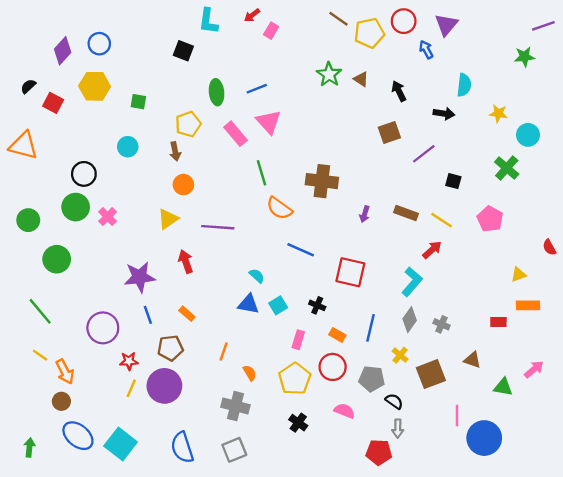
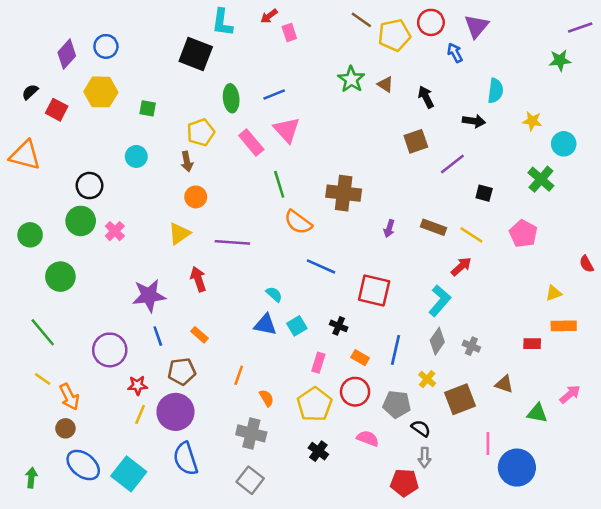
pink rectangle: (271, 31) -> (289, 33), turned -49
black square: (183, 51) -> (196, 54), size x1.5
blue semicircle: (182, 447) -> (186, 459), moved
gray square: (234, 450) -> (250, 480), turned -30

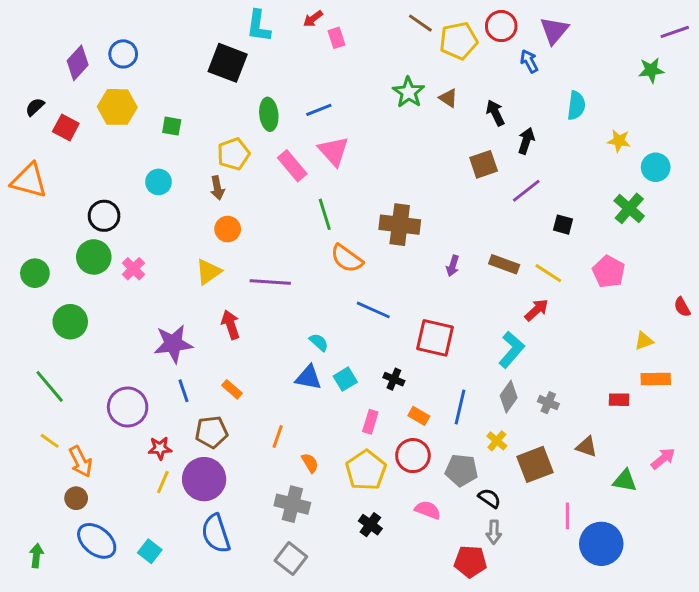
black arrow: (474, 121) -> (526, 141), moved, turned -80
cyan square: (129, 474) -> (150, 551), size x0.6

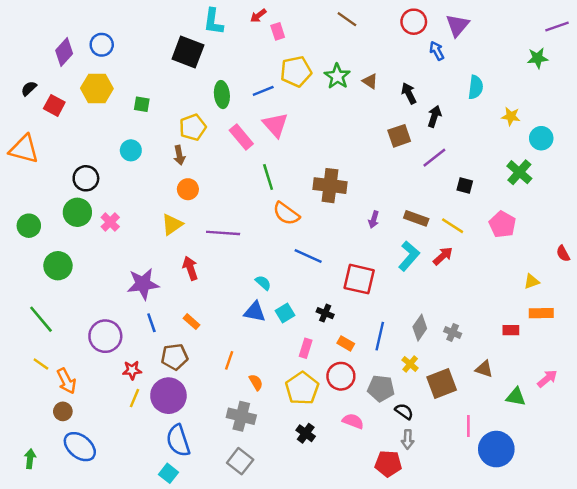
yellow pentagon: (459, 41) -> (296, 71), moved
cyan L-shape: (512, 350) -> (409, 256), moved
cyan square: (150, 551) -> (168, 473), moved

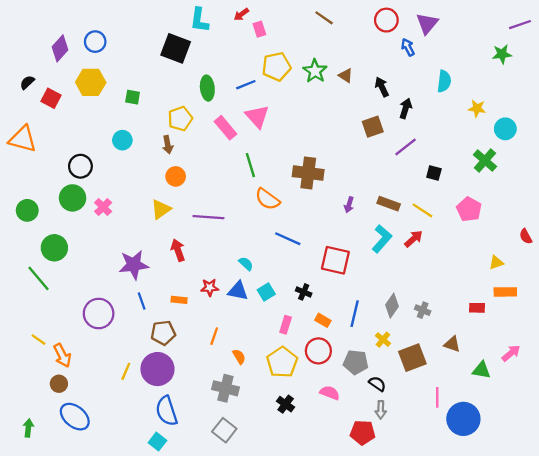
green line: (41, 319) -> (39, 278), moved
orange rectangle: (192, 322) -> (179, 300), turned -35
red star: (132, 370) -> (210, 287), moved

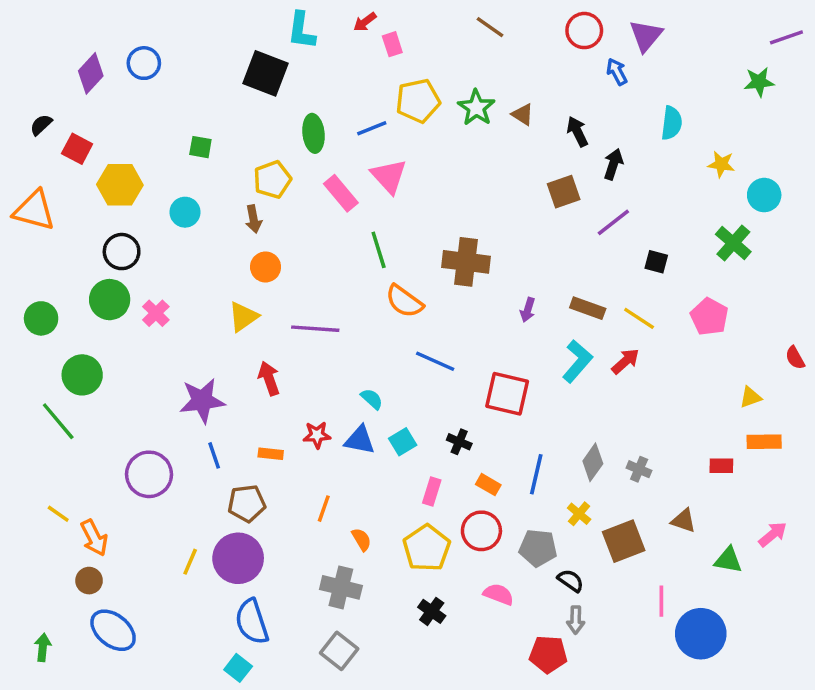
yellow hexagon: (91, 82) -> (120, 185), moved

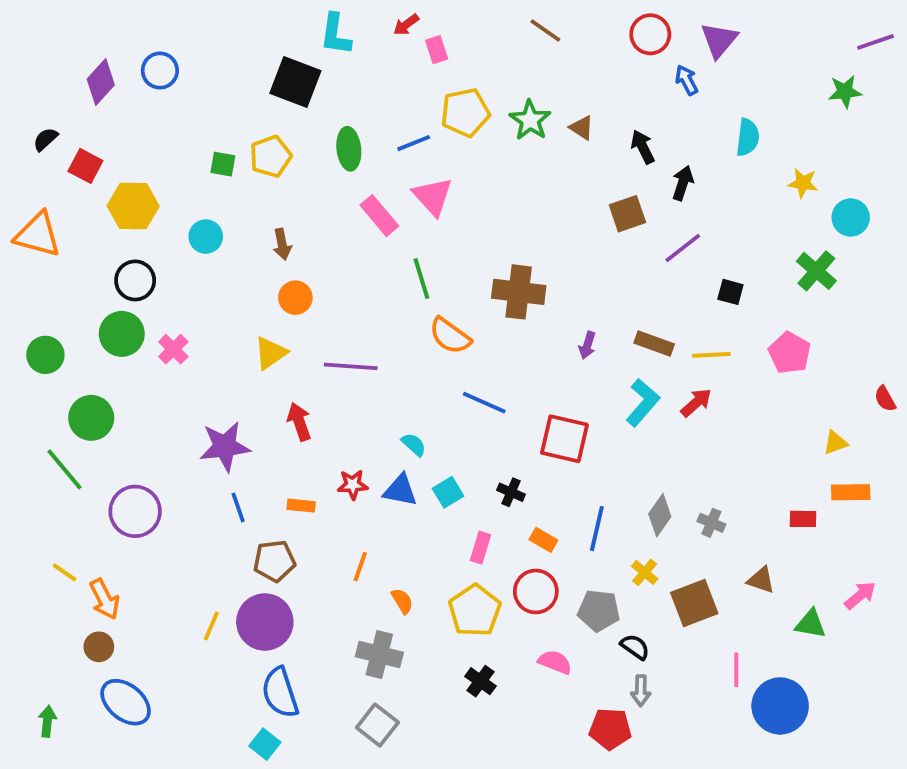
yellow pentagon: (272, 180) -> (271, 156), moved
yellow line: (639, 318) -> (711, 355), turned -36
purple circle: (149, 474) -> (135, 511), moved

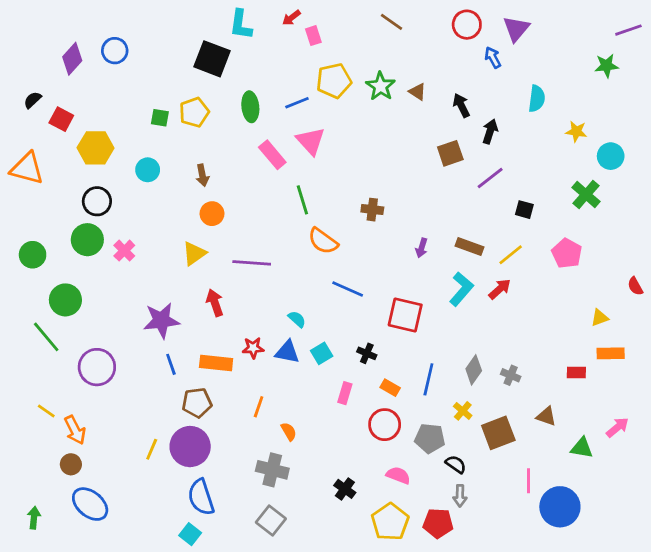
brown cross: (519, 292) -> (372, 210), size x0.6
yellow line: (711, 355) -> (511, 255), turned -36
orange rectangle: (301, 506) -> (216, 363), size x1.6
yellow pentagon: (475, 611) -> (390, 522), moved

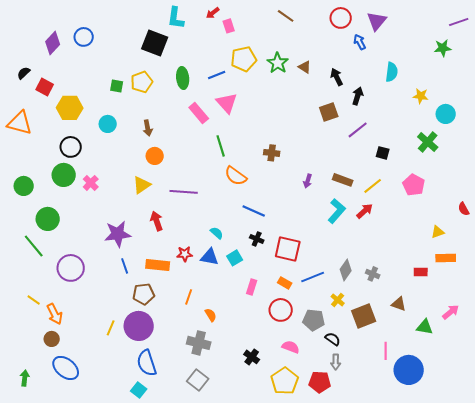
red square: (405, 315) -> (288, 249), moved
black cross: (367, 353) -> (257, 239), moved
blue line: (428, 379) -> (313, 277), turned 55

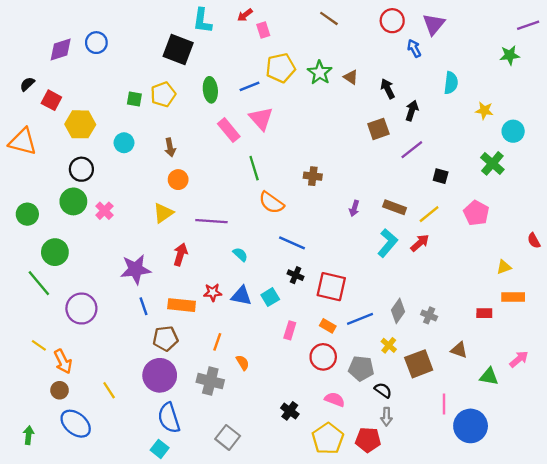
purple diamond: (53, 43) -> (61, 50), turned 30
red arrow: (157, 221) -> (180, 254), turned 36
cyan semicircle: (217, 233) -> (240, 254), moved
yellow line: (111, 328) -> (109, 390), moved, turned -56
gray cross: (199, 343) -> (210, 381), moved

